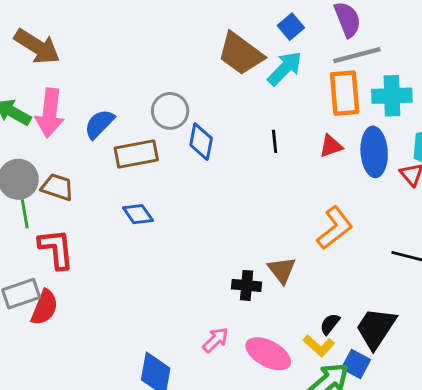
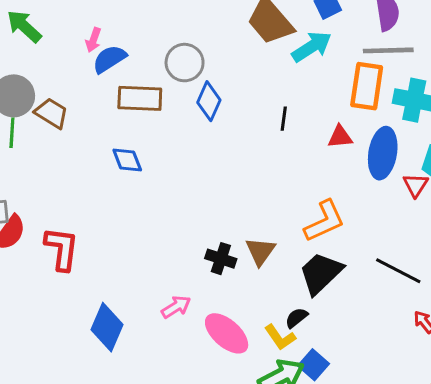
pink arrow: (50, 113) -> (93, 40), moved, size x0.5
red L-shape: (56, 249) -> (62, 249), moved
black trapezoid: (376, 328) -> (321, 273), moved

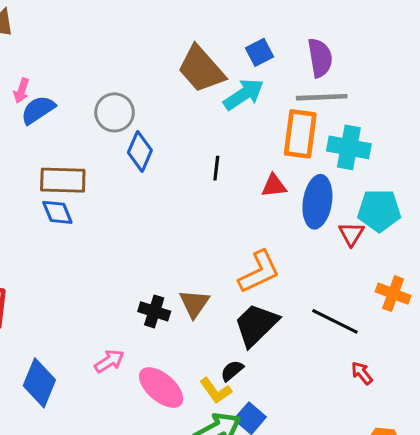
brown rectangle: (140, 98) -> (63, 180), moved

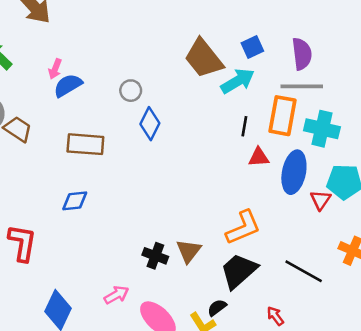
gray circle: (115, 112) -> (131, 91), size x0.7
black line: (216, 168) -> (244, 126), moved
blue diamond: (57, 212) -> (75, 201), moved, turned -76
red arrow: (362, 373) -> (275, 316), moved

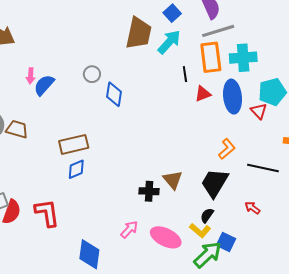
brown trapezoid: (204, 58) -> (139, 33), turned -112
brown rectangle: (85, 144) -> (74, 144), moved
orange L-shape: (243, 227) -> (227, 149), moved, size x0.7

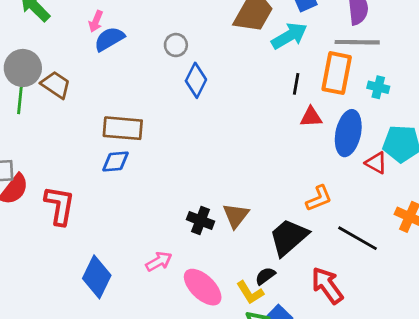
cyan cross: (243, 58) -> (378, 87), size x0.6
red triangle: (259, 111) -> (376, 163), turned -36
red arrow: (252, 208) -> (327, 285), size x1.8

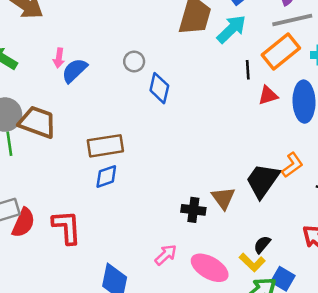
orange rectangle: (337, 73) -> (281, 51), turned 54
brown trapezoid: (56, 85) -> (37, 122), size x1.4
black trapezoid: (289, 237) -> (263, 181), moved

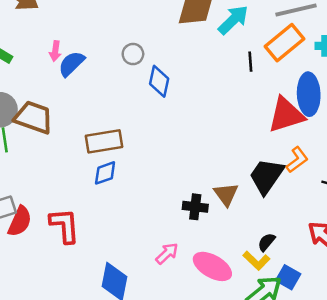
red triangle: (268, 95) -> (286, 115), moved, size x1.8

